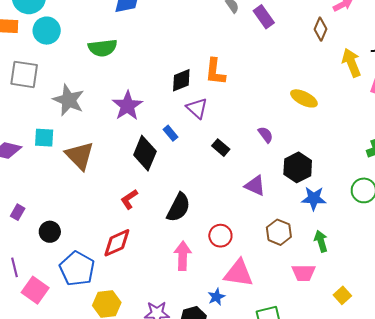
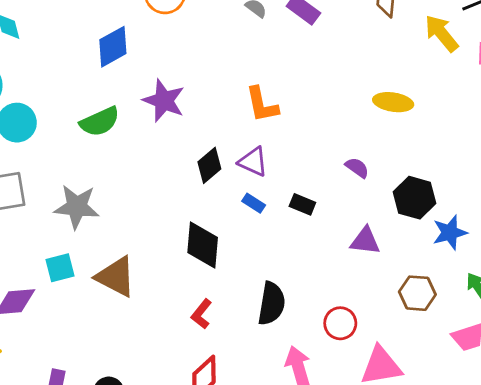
black diamond: (181, 80) -> (209, 165), moved
purple star: (127, 106) -> (164, 101), moved
blue rectangle: (171, 133) -> (254, 203), moved

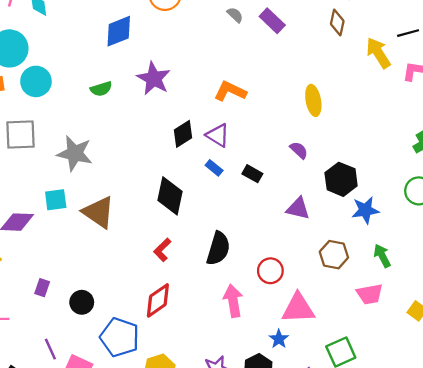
yellow ellipse: (393, 102) -> (313, 100), moved, turned 64
orange L-shape: (262, 105) -> (230, 91), turned 120
green semicircle: (100, 122) -> (101, 89), size x0.7

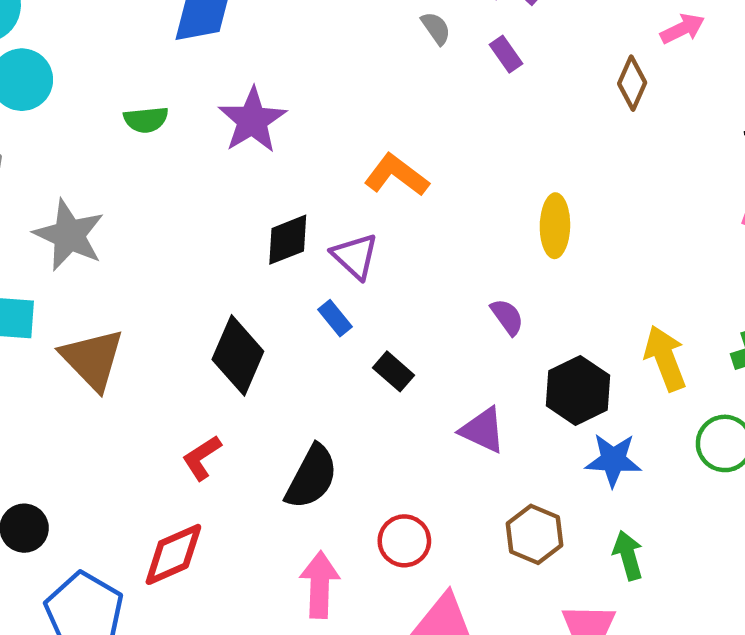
purple rectangle: (272, 21) -> (506, 54), size x0.7
yellow arrow: (378, 53) -> (665, 358), moved
black rectangle: (252, 174) -> (393, 371), moved

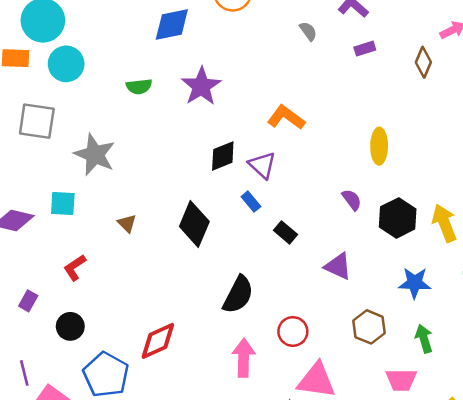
purple rectangle: (506, 54) -> (365, 49), moved, turned -72
brown triangle: (92, 359) -> (127, 223), moved, size x0.5
black hexagon: (578, 390) -> (398, 218), moved
red L-shape: (202, 458) -> (75, 268), moved

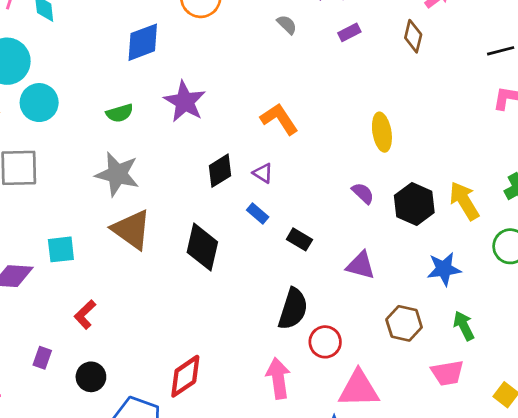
orange L-shape: (286, 117) -> (279, 119), turned 30
gray star: (95, 155) -> (117, 174), moved
purple triangle: (262, 165) -> (263, 173), size x0.7
brown triangle: (127, 223) -> (132, 230), moved, size x2.0
black semicircle: (238, 295) -> (293, 309), moved

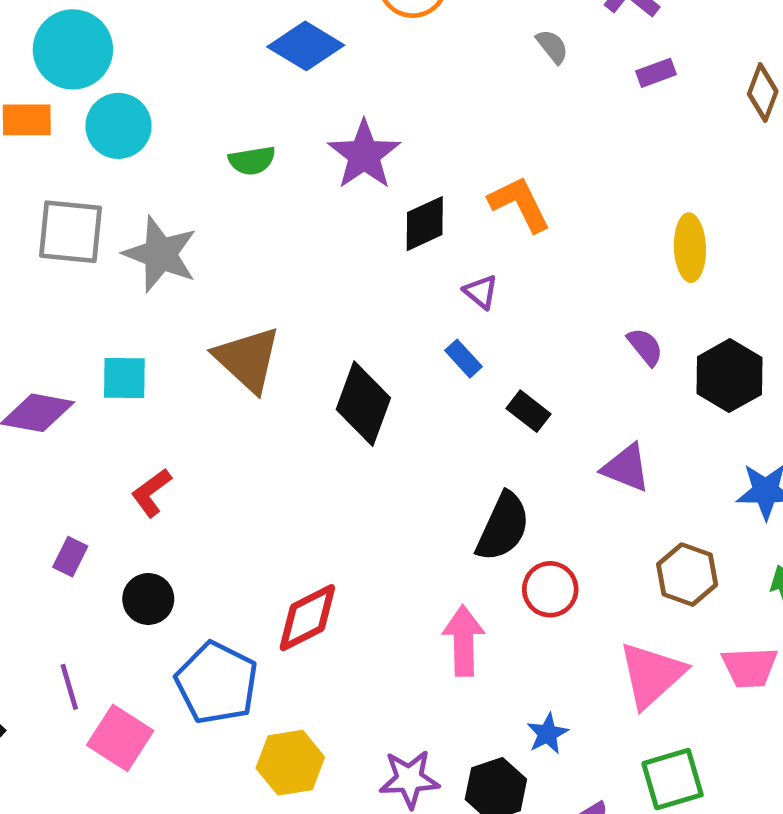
blue diamond: (143, 42) -> (306, 46), turned 45
black diamond: (220, 171) -> (425, 224), moved
gray star: (117, 174) -> (160, 254), moved
pink triangle: (359, 389) -> (652, 675), moved, turned -48

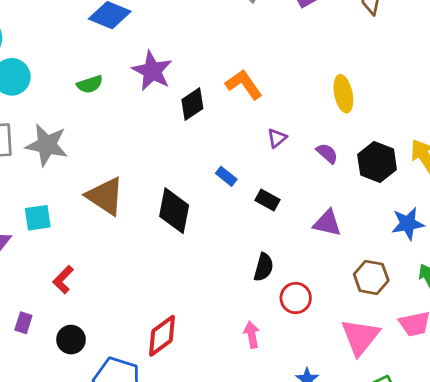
purple triangle: (481, 292) -> (277, 138), moved, turned 50
black semicircle: (503, 527) -> (264, 267), size x0.7
pink arrow: (464, 641) -> (252, 335), size x0.7

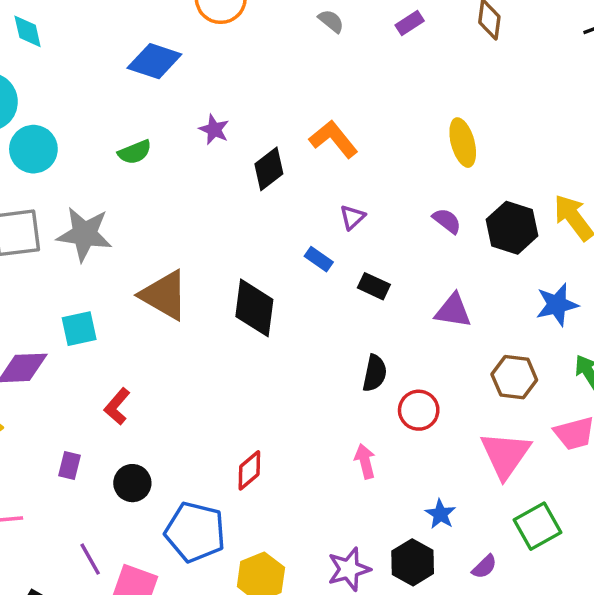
purple star: (152, 71) -> (214, 129), size x0.6
purple triangle: (277, 138) -> (352, 217), moved
red diamond: (162, 336) -> (249, 470), size x0.7

